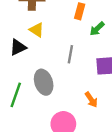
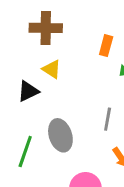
gray line: (70, 54) -> (108, 119), moved

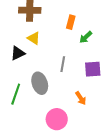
gray line: (108, 119) -> (63, 64), moved

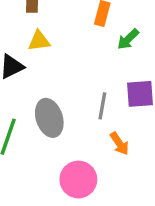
yellow triangle: (34, 38) -> (39, 41), turned -40
gray line: (63, 64) -> (102, 106), moved

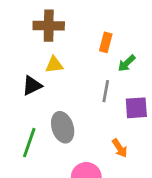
gray line: (102, 106) -> (106, 91), moved

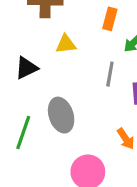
yellow triangle: (54, 65) -> (66, 44), moved

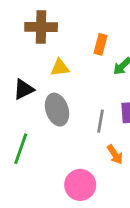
gray line: (110, 74) -> (100, 121), moved
gray ellipse: (61, 115) -> (57, 110), moved

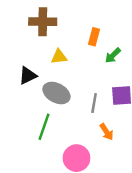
gray ellipse: (57, 110) -> (56, 93), turned -44
green line: (21, 149) -> (44, 127), moved

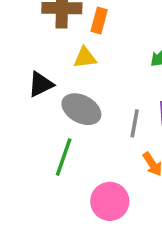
orange rectangle: (94, 37) -> (99, 20), moved

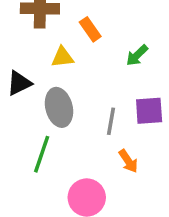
orange rectangle: (99, 20) -> (90, 29), moved, turned -50
gray ellipse: (81, 109) -> (59, 107), turned 48

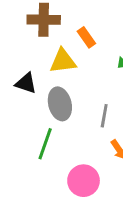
yellow triangle: (62, 57) -> (63, 61), size x1.4
black triangle: (19, 83) -> (26, 83), turned 45

